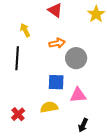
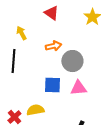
pink triangle: (78, 95) -> (78, 88), moved
yellow semicircle: (49, 107) -> (35, 110), moved

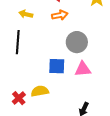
yellow arrow: (21, 33) -> (26, 14), turned -48
orange arrow: (53, 46) -> (60, 15), moved

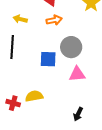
blue square: (57, 66) -> (48, 59), moved
red cross: (19, 98) -> (13, 103), turned -32

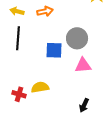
yellow arrow: (20, 19) -> (17, 11), moved
orange arrow: (54, 20) -> (45, 11), moved

